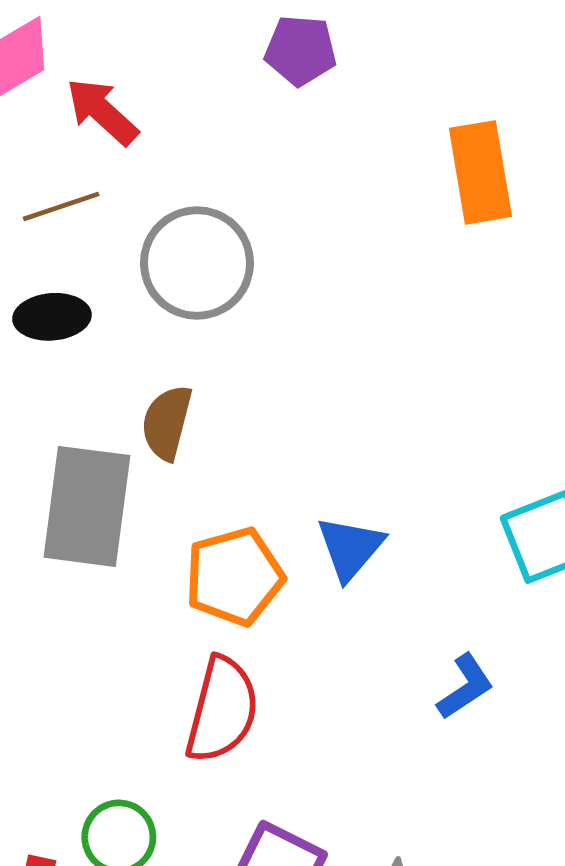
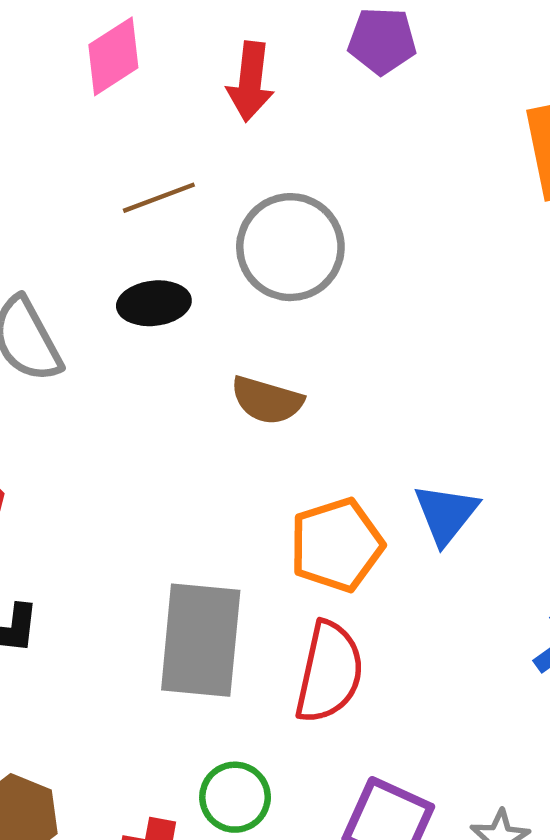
red arrow: (102, 112) -> (250, 82), moved, turned -124
brown semicircle: (167, 423) -> (267, 400), turned -86
gray rectangle: (87, 506) -> (201, 640), moved

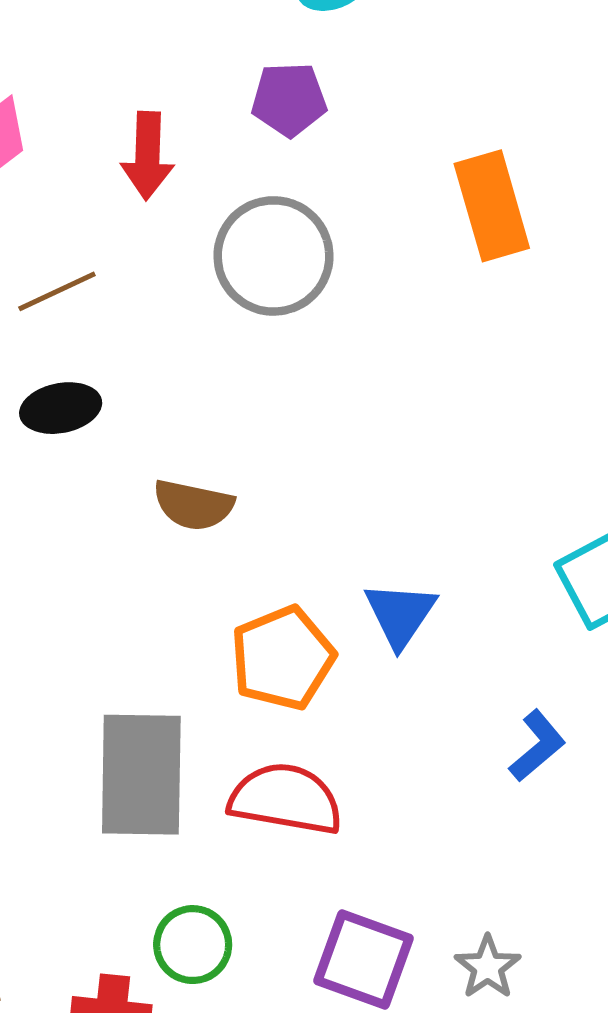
gray circle: (290, 247) -> (273, 256), moved
red semicircle: (329, 672) -> (286, 799), turned -88

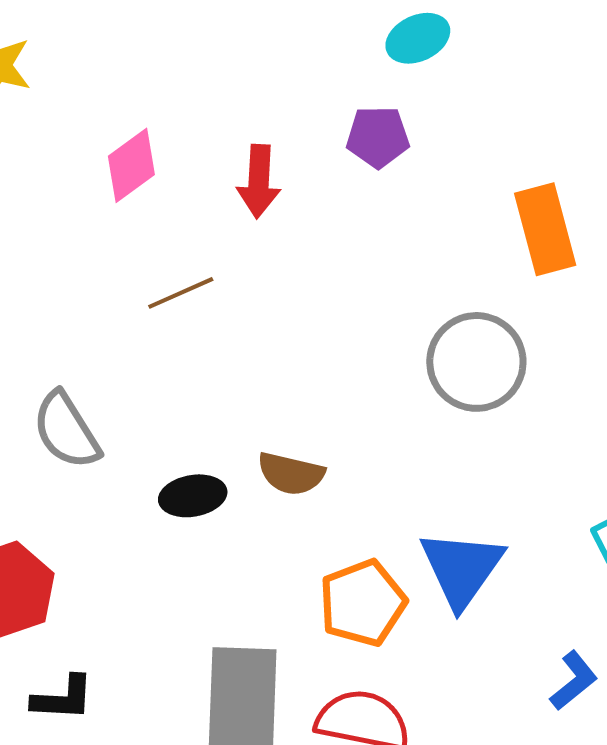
gray circle: (273, 256) -> (476, 362), moved
black ellipse: (61, 408) -> (193, 496), moved
blue triangle: (400, 614) -> (462, 569), size x1.4

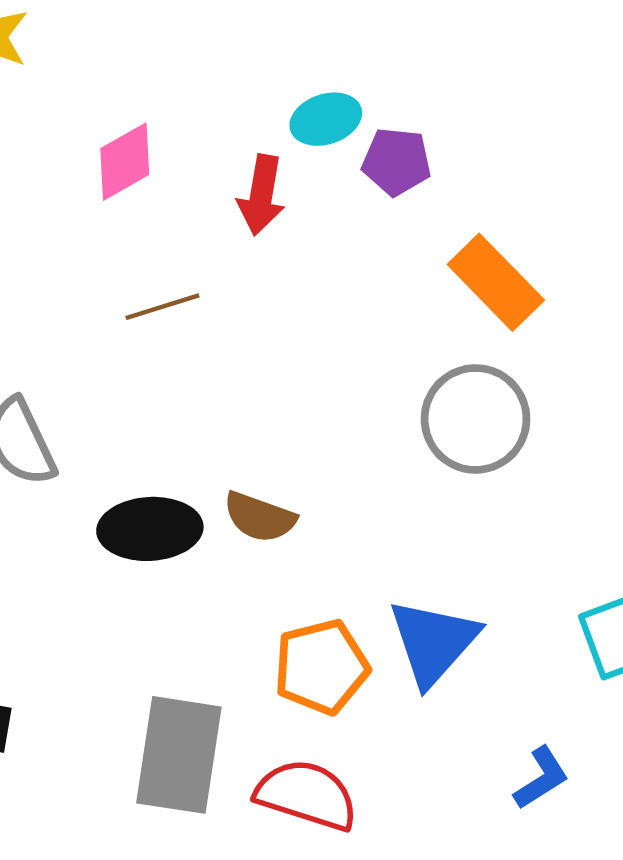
cyan ellipse: (418, 38) -> (326, 119), moved
orange rectangle: (545, 229) -> (496, 282), moved, turned -36
black ellipse: (193, 496) -> (150, 529), size x1.4

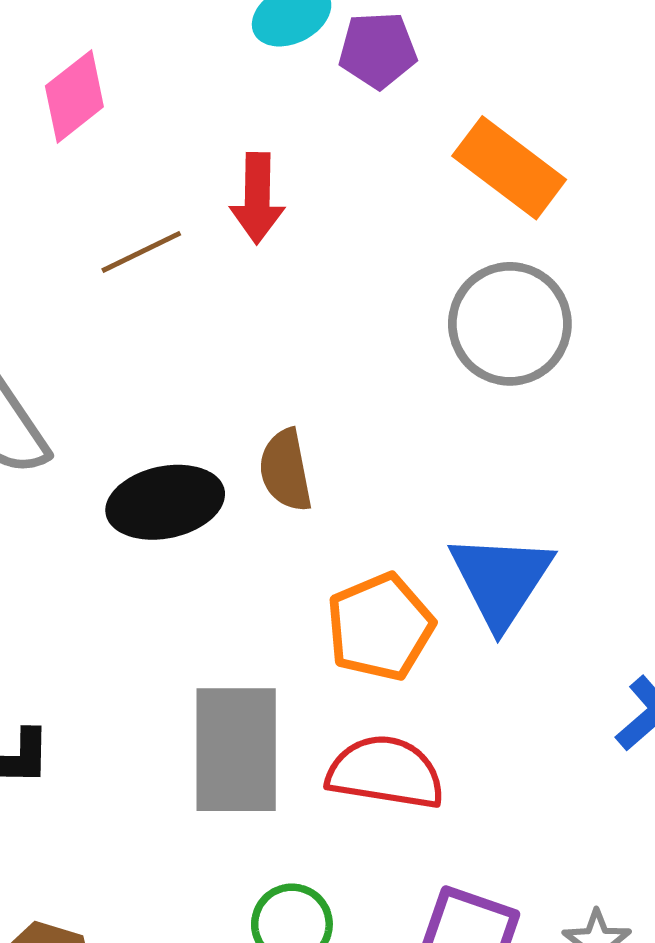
red arrow: (261, 195) -> (257, 198), moved
brown semicircle: (260, 517) -> (286, 470), turned 68

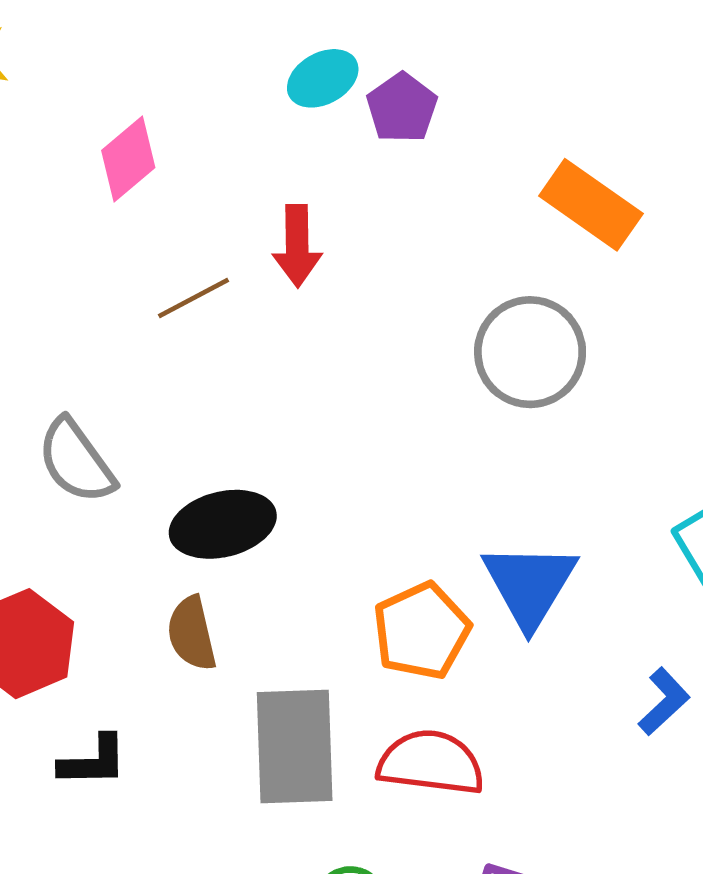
purple pentagon: (378, 50) -> (402, 108), turned -30
orange rectangle: (509, 168) -> (591, 205), moved
brown semicircle: (286, 470) -> (192, 633), moved

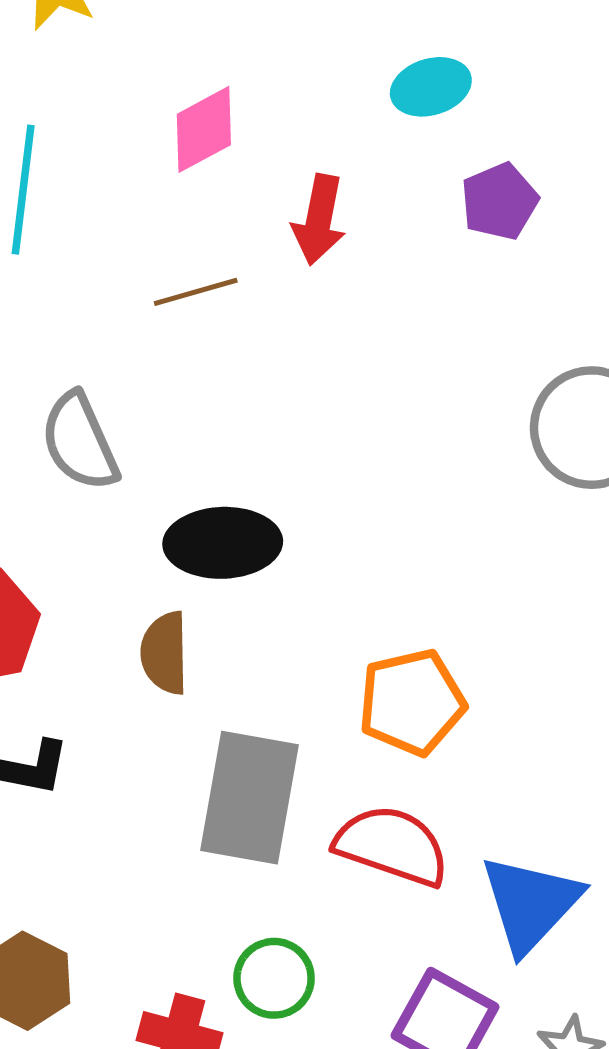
purple pentagon: (402, 108) -> (500, 201), moved
red arrow: (297, 246) -> (319, 220), moved
brown line: (194, 298) -> (196, 292), moved
blue triangle: (530, 585) -> (530, 903), moved

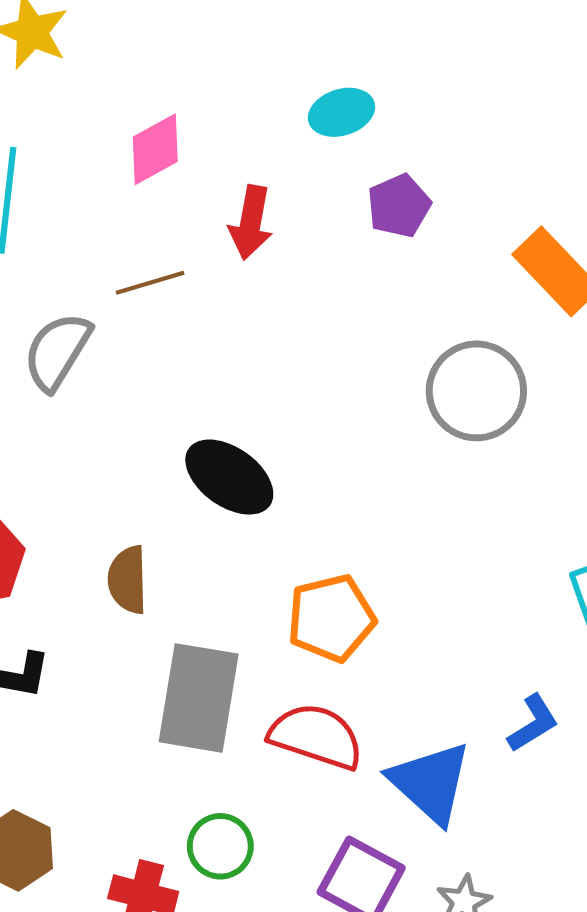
gray semicircle: (80, 442) -> (57, 351), moved, turned 56
black ellipse: (223, 543) -> (229, 477), moved, turned 38
blue triangle: (530, 903) -> (430, 783), turned -30

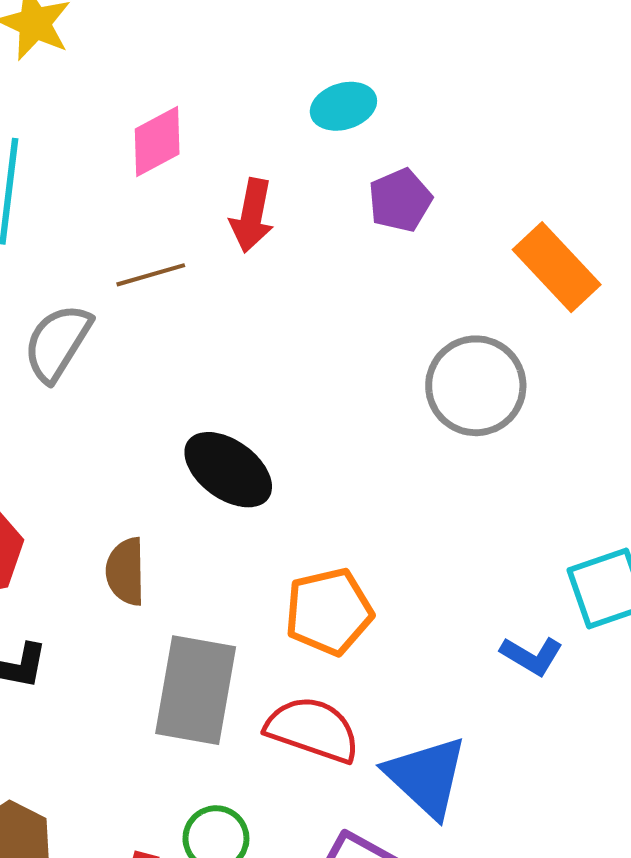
blue L-shape: (533, 723) -> (532, 656), moved, turned 62

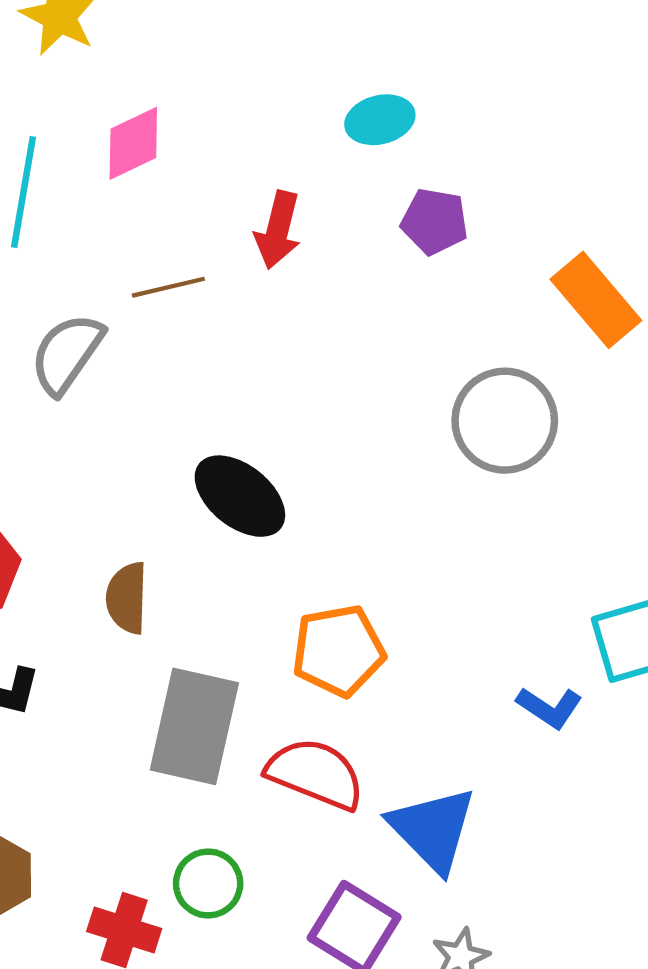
pink diamond: (157, 142) -> (133, 143), moved
purple pentagon: (400, 200) -> (435, 221), turned 30

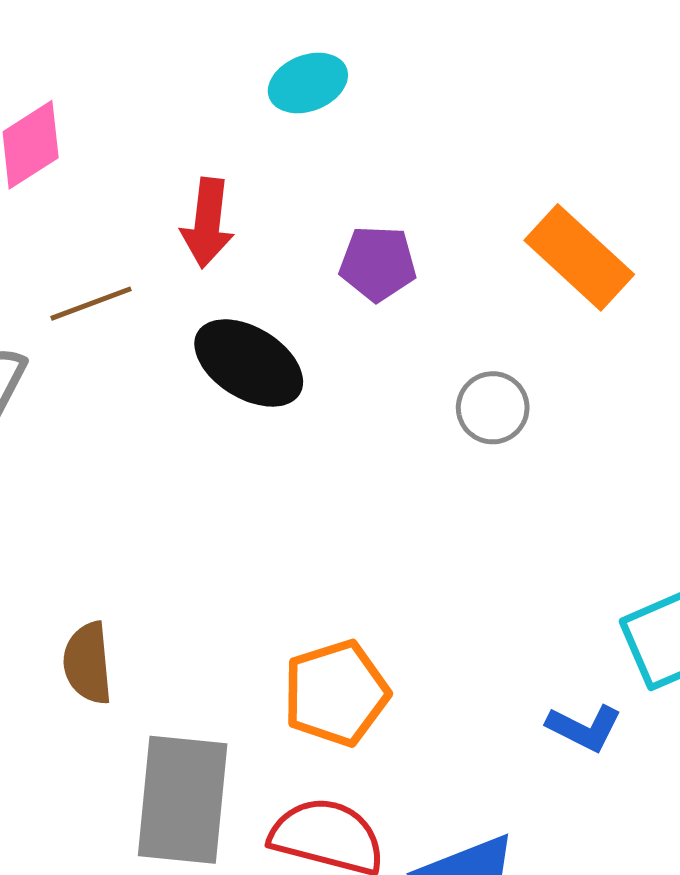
purple pentagon: (435, 221) -> (378, 263), moved
gray circle: (505, 421) -> (493, 408), size x0.6
black ellipse: (240, 496) -> (249, 363), moved

